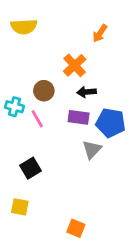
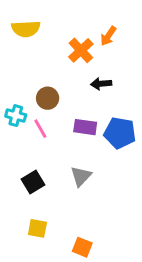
orange cross: (75, 65) -> (81, 50), moved
black arrow: (87, 92) -> (101, 84), moved
gray triangle: (92, 149) -> (81, 176), moved
yellow square: (20, 207) -> (37, 228), moved

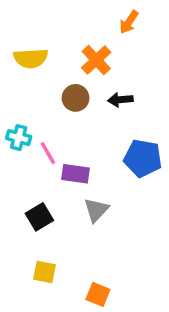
yellow semicircle: (26, 29) -> (31, 58), moved
orange arrow: (108, 36) -> (129, 22), moved
brown circle: (48, 98) -> (76, 98), moved
purple rectangle: (85, 127) -> (76, 174), moved

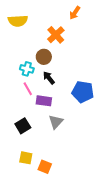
yellow semicircle: (31, 58) -> (18, 21), moved
black arrow: (120, 100) -> (49, 78), moved, turned 56
cyan cross: (19, 138) -> (27, 69), moved
orange square: (98, 294) -> (45, 167), moved

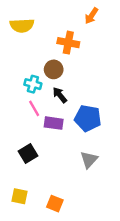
orange cross: (56, 35) -> (68, 43), turned -36
blue pentagon: (83, 92) -> (88, 118), moved
gray triangle: (56, 122) -> (89, 160), moved
yellow square: (26, 158) -> (20, 196), moved

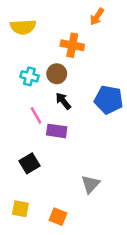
cyan cross: (33, 84) -> (29, 76), moved
blue pentagon: (88, 118) -> (109, 100), moved
gray triangle: (89, 160) -> (90, 184), moved

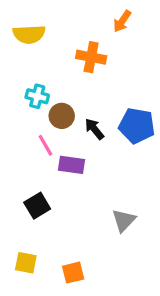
brown circle: (57, 74) -> (62, 116), moved
black arrow: (63, 101) -> (94, 129), moved
gray triangle: (90, 184) -> (124, 220), moved
orange square: (58, 217) -> (73, 273), turned -36

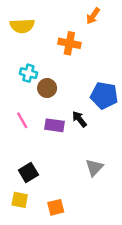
black arrow: (94, 129) -> (79, 119), moved
pink line: (45, 145) -> (22, 120), moved
black square: (37, 206) -> (28, 173), moved

